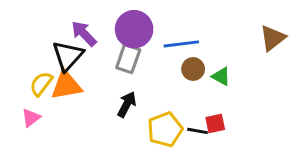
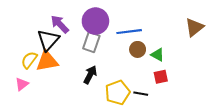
red square: (215, 124) -> (161, 77), moved

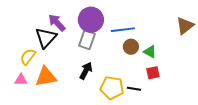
orange triangle: (47, 61) -> (46, 77), moved
pink triangle: (22, 84) -> (21, 80), turned 40
yellow pentagon: (118, 93) -> (112, 88), turned 30

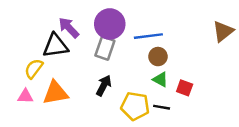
black triangle: (46, 38) -> (55, 46), turned 40
green triangle: (150, 52) -> (160, 79), moved
red square: (153, 73) -> (185, 88), turned 32

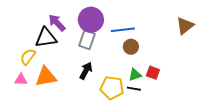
green triangle: (160, 79) -> (135, 75), moved, turned -48

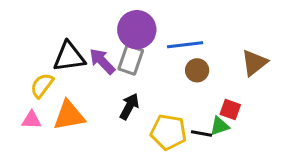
purple arrow: (57, 23) -> (102, 61), moved
brown triangle: (185, 26) -> (254, 63), moved
green triangle: (135, 75) -> (220, 126), moved

